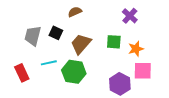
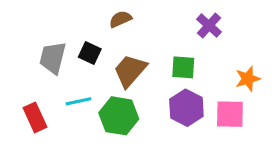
orange star: (136, 49) -> (248, 79), moved
purple hexagon: (120, 84) -> (186, 108), moved

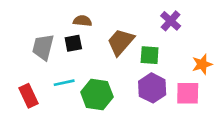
brown semicircle: (120, 19) -> (82, 21), moved, turned 30
black square: (90, 53) -> (73, 43), turned -36
brown trapezoid: (130, 71) -> (121, 42), moved

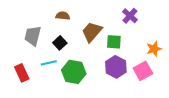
black square: (73, 43) -> (60, 43), moved, turned -32
pink square: (188, 93) -> (143, 71), turned -30

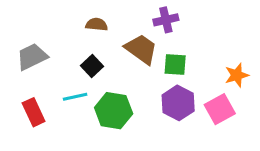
purple cross: (130, 16) -> (166, 20), moved, turned 35
brown trapezoid: (92, 32) -> (141, 49), turned 85
gray trapezoid: (33, 36) -> (32, 57), moved, turned 50

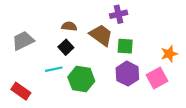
brown semicircle: (97, 24) -> (69, 26), moved
red rectangle: (34, 112) -> (21, 91), moved, turned -30

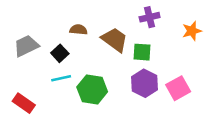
purple cross: (119, 14) -> (150, 17), moved
black square: (66, 47) -> (60, 53), moved
orange star: (169, 54) -> (192, 31), moved

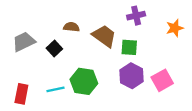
cyan line: (61, 78) -> (56, 89), moved
red rectangle: (24, 103) -> (21, 94), turned 66

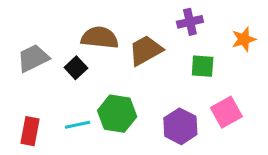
brown semicircle: (71, 27) -> (100, 38), size x1.6
brown trapezoid: (104, 36) -> (146, 50), turned -65
green square: (129, 47) -> (203, 66), moved
purple hexagon: (132, 76) -> (180, 126), moved

